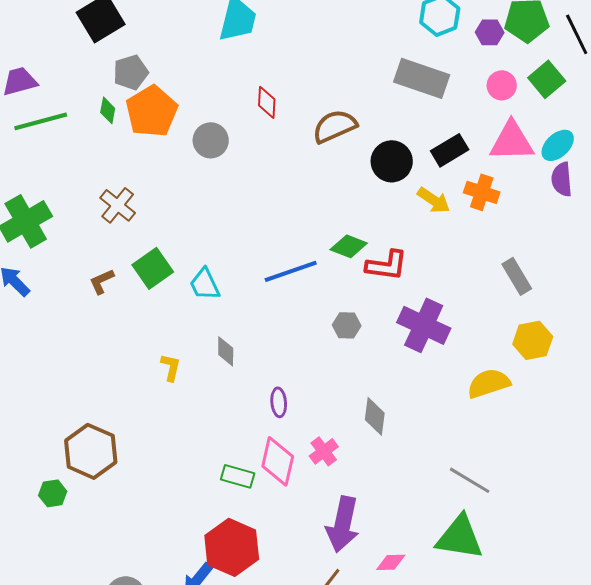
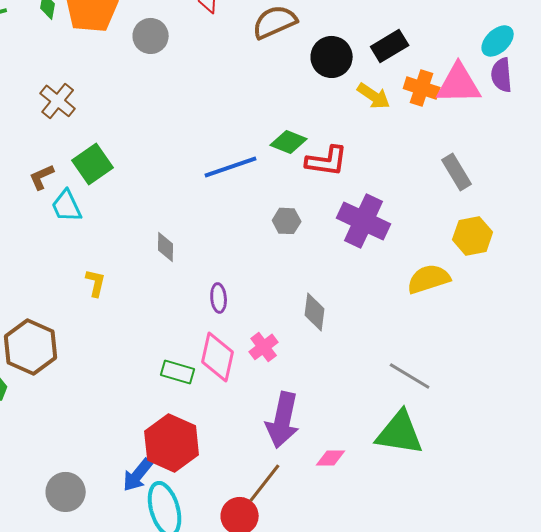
pink triangle: (512, 141) -> (459, 84), moved
cyan trapezoid: (205, 284) -> (67, 206), moved
yellow L-shape: (171, 367) -> (96, 283), moved

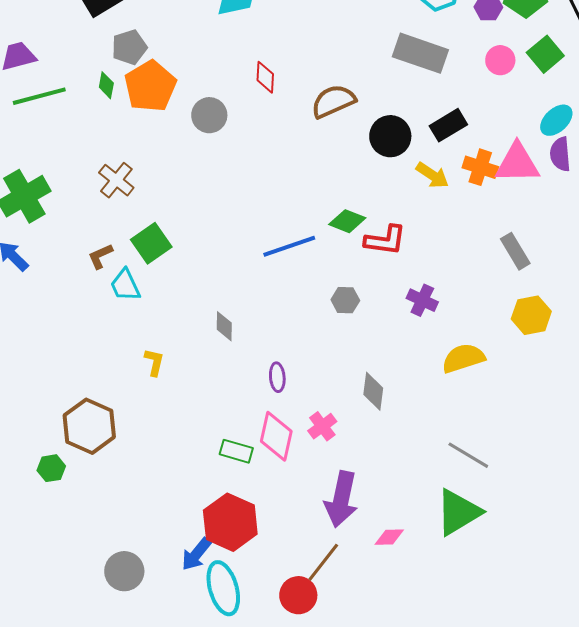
purple cross: (364, 221) -> (422, 300), size x0.6
yellow semicircle: (429, 279) -> (463, 358), moved
green triangle: (400, 433) -> (458, 512), turned -40

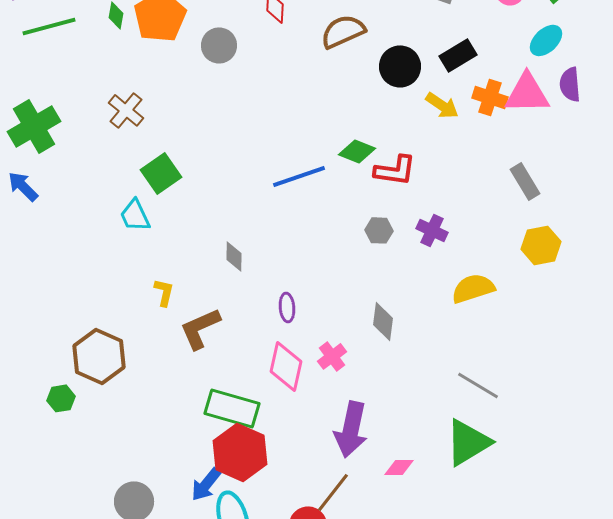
cyan ellipse: (556, 120) -> (546, 40), moved
brown L-shape: (100, 256) -> (200, 328), moved, size x1.6
gray hexagon: (345, 300) -> (379, 230), moved
green rectangle: (236, 451) -> (232, 408), moved, size x1.6

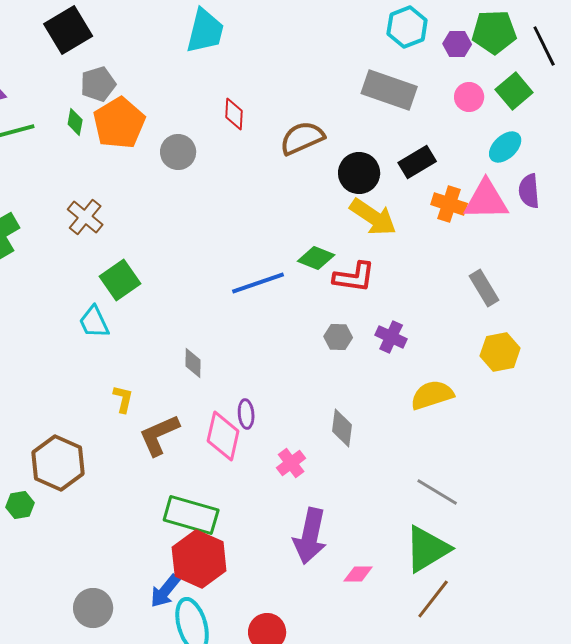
yellow arrow: (442, 105) -> (373, 217), moved, size x1.4
pink diamond: (286, 366) -> (223, 436), moved
brown line: (333, 492) -> (433, 599), moved

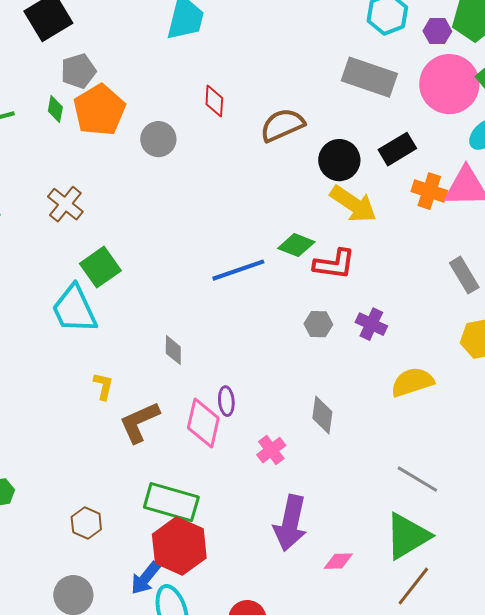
pink circle: (469, 97) -> (449, 84), size x2.0
cyan trapezoid: (94, 322) -> (74, 309), size x1.5
brown hexagon: (58, 463) -> (86, 523), moved, size x0.6

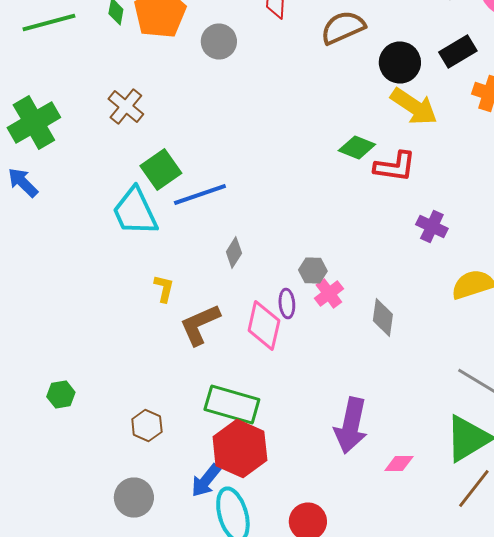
blue line: (238, 270) -> (200, 194), moved
gray hexagon: (318, 324) -> (313, 270), moved
gray diamond: (173, 350) -> (234, 252), turned 32
pink cross: (271, 450) -> (329, 294), moved

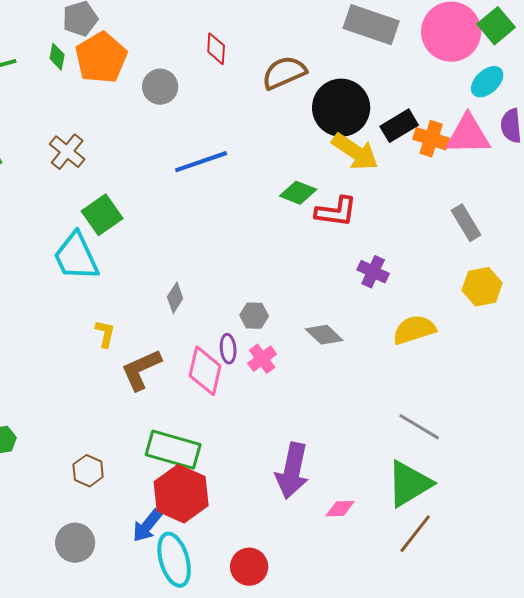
black rectangle: (458, 52) -> (399, 126), moved
black circle: (400, 62) -> (341, 108), size x1.4
blue line: (200, 194) -> (201, 162), moved
pink cross: (329, 294) -> (262, 359), moved
gray diamond: (383, 318) -> (324, 335), moved, turned -54

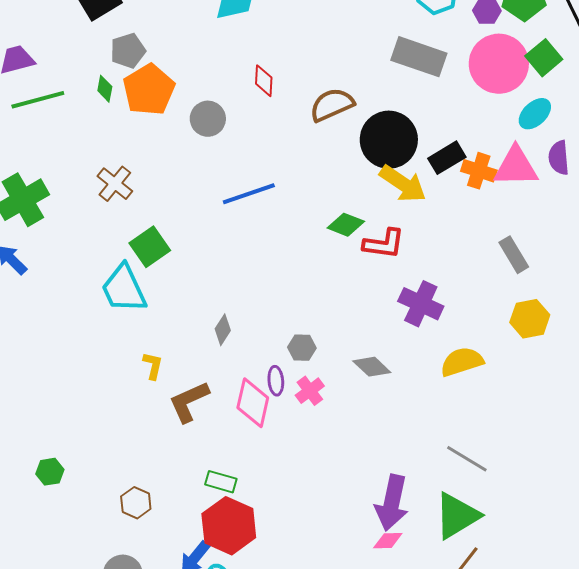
purple cross: (373, 272) -> (421, 304), size x1.4
green rectangle: (173, 450) -> (221, 482), size x0.6
purple arrow: (292, 471) -> (392, 503), moved

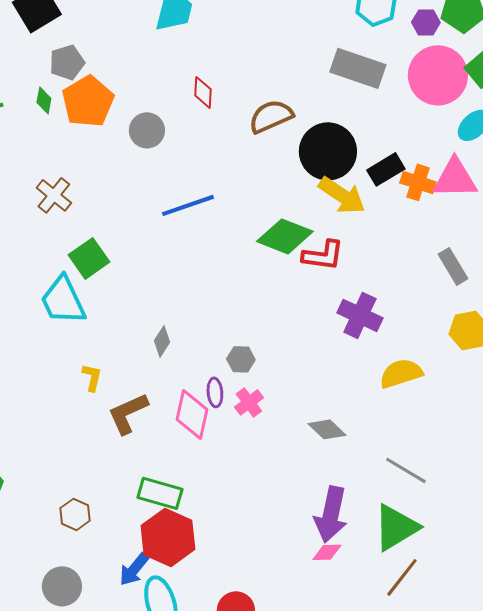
green diamond: (346, 225) -> (285, 236), size x1.5
gray diamond: (372, 367) -> (327, 429), moved
green rectangle: (221, 482) -> (160, 493), size x1.4

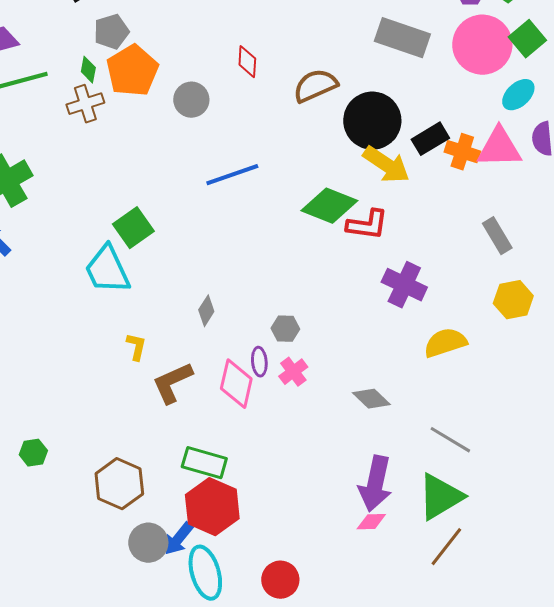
brown cross: (54, 195) -> (85, 104), moved, turned 33
brown hexagon: (75, 514) -> (119, 484), size x1.6
gray circle: (62, 586) -> (148, 543), moved

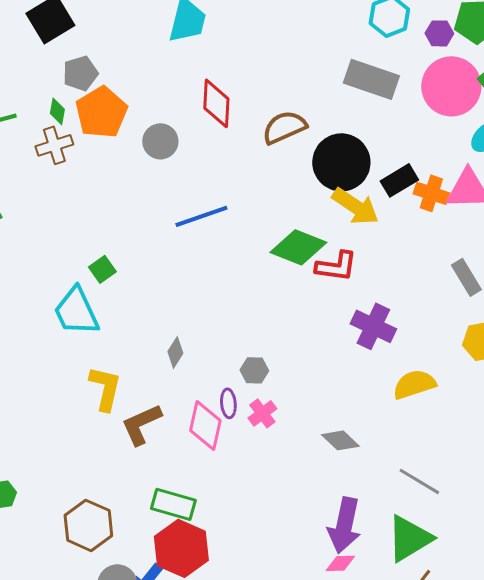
red diamond: (247, 62) -> (216, 103), size x1.5
green square: (133, 228) -> (102, 269), size x0.7
yellow L-shape: (136, 347) -> (105, 388), size x1.6

